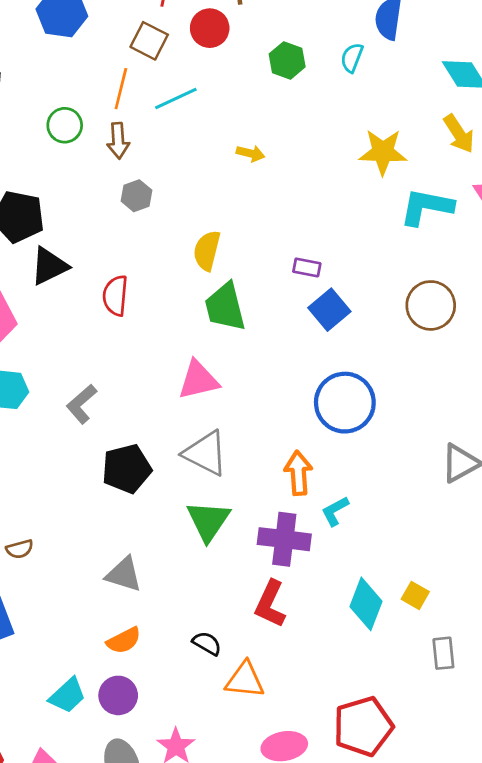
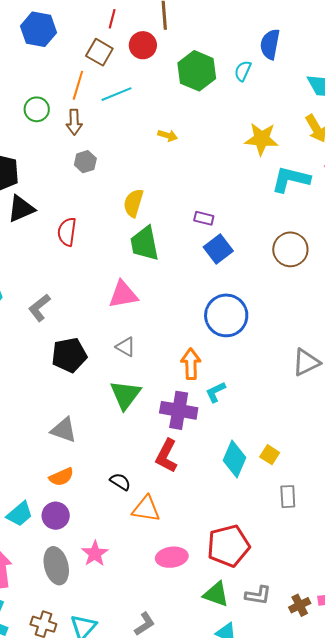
green hexagon: (287, 60) -> (197, 71), size x1.5
gray triangle: (205, 453) -> (126, 347), size x0.6

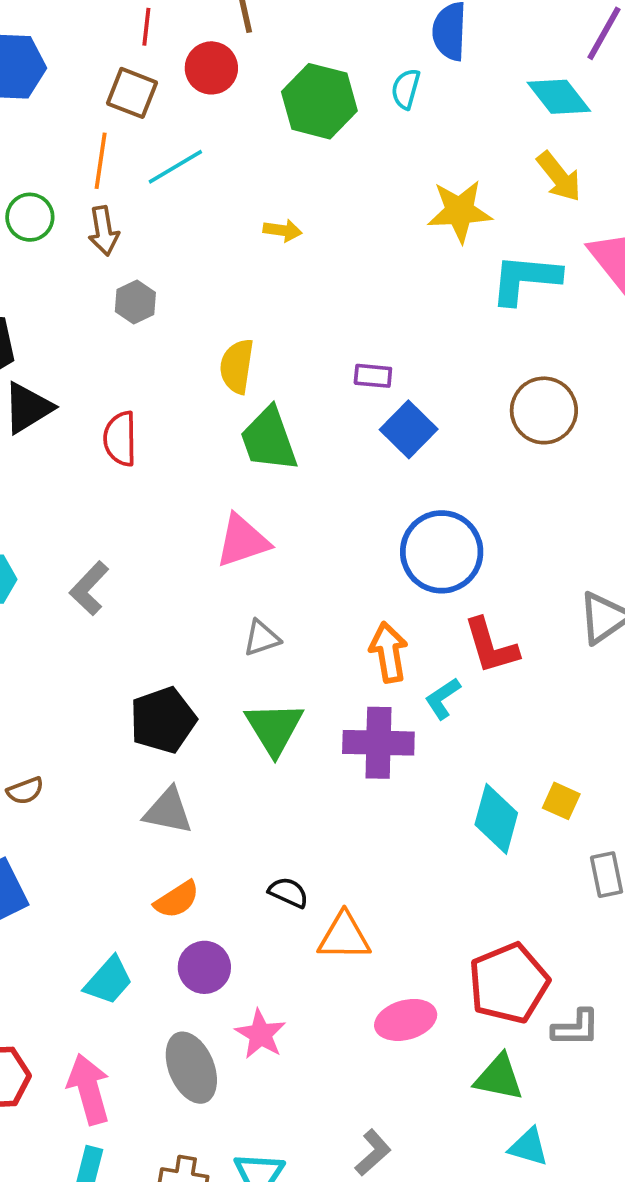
gray triangle: (126, 347) -> (262, 638), turned -40
black pentagon: (69, 355) -> (163, 720), moved
red L-shape: (167, 456) -> (491, 646), moved, turned -36
purple circle: (56, 516) -> (204, 967), moved
gray L-shape: (258, 595) -> (576, 1028), moved

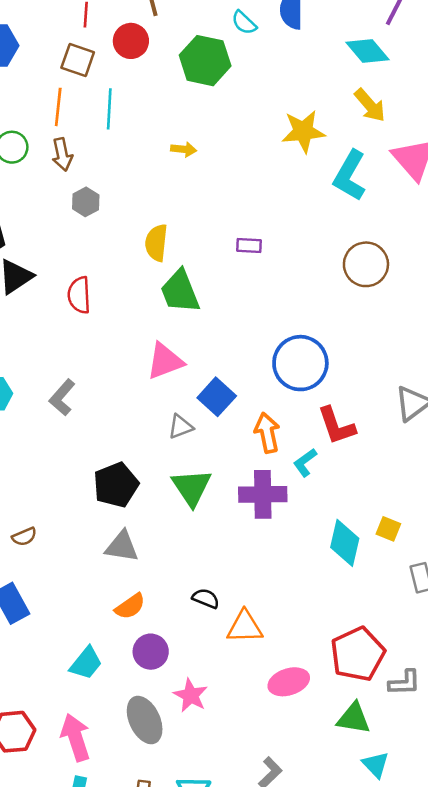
cyan semicircle: (406, 89) -> (244, 23), moved, turned -60
cyan line: (175, 167) -> (109, 109), turned -54
cyan L-shape: (525, 279) -> (350, 176), turned -63
blue square: (409, 429) -> (217, 397), moved
cyan triangle: (529, 1147) -> (376, 765), turned 32

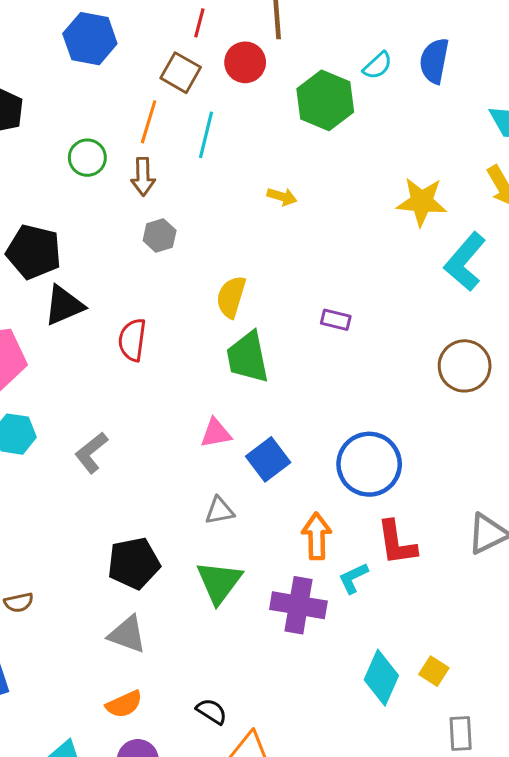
cyan semicircle: (244, 23) -> (377, 66), turned -96
pink triangle: (165, 361) -> (216, 433), size x0.7
blue square: (217, 397) -> (268, 459), moved

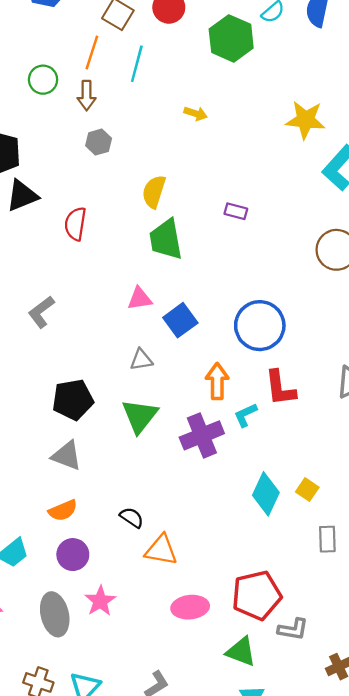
purple cross: (298, 605) -> (202, 435), turned -33

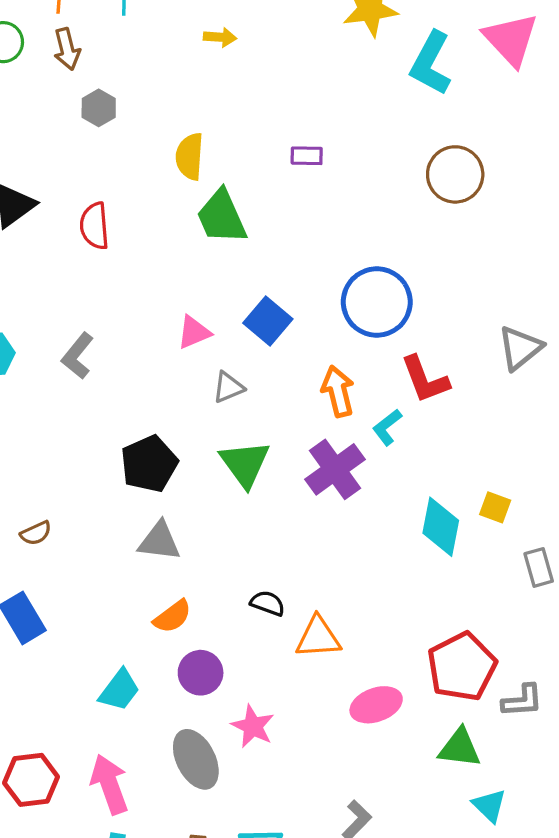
pink triangle: (140, 299) -> (194, 332), moved

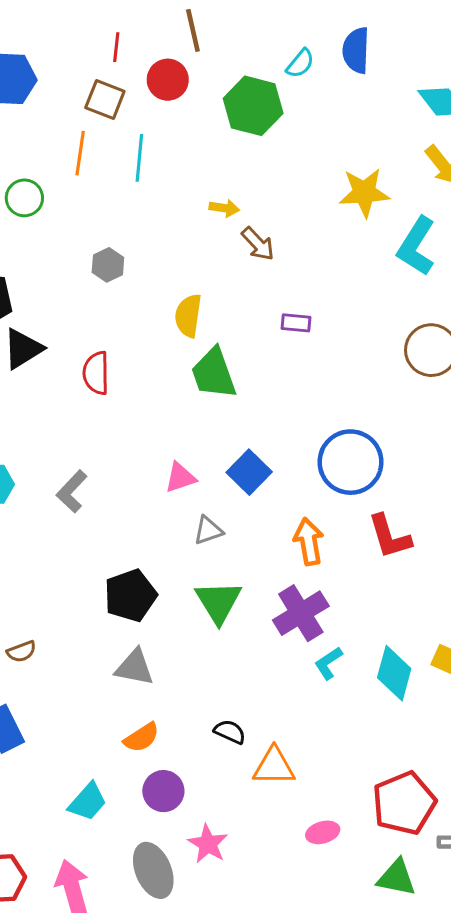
brown arrow: (67, 49) -> (258, 244), moved, turned -33
cyan L-shape: (387, 427) -> (328, 663), moved
pink ellipse: (376, 705) -> (323, 832), size x0.7

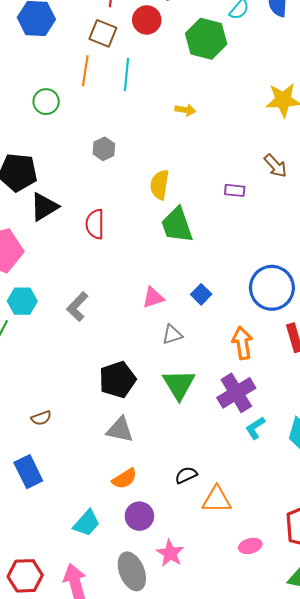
brown arrow: (258, 244) -> (275, 166), moved
blue square: (249, 472) -> (201, 294), size x0.7
black semicircle: (230, 732) -> (186, 475), turned -50

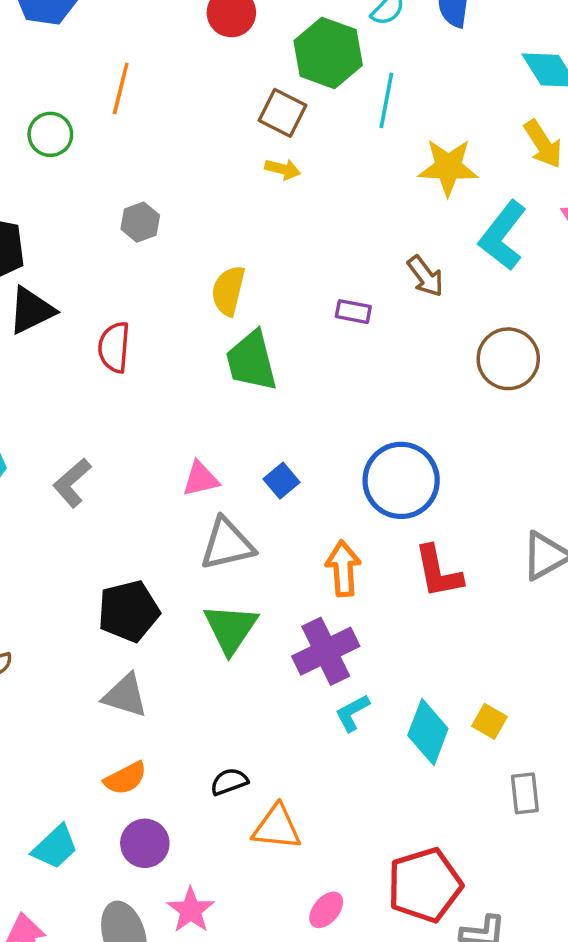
brown square: (103, 33) -> (283, 113), moved
cyan line: (127, 74) -> (386, 100), moved
gray triangle: (172, 335) -> (227, 544), size x1.6
pink ellipse: (250, 546) -> (326, 910), turned -40

